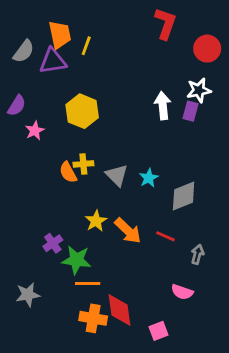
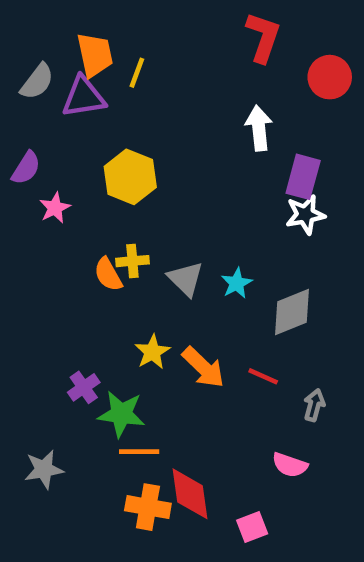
white star: (199, 90) -> (305, 215), moved
white arrow: (163, 106) -> (259, 128), moved
purple rectangle: (190, 111) -> (303, 177), size x1.4

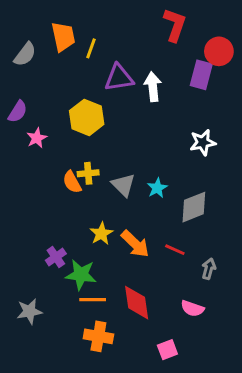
purple triangle: (84, 97) -> (119, 78), moved
white arrow: (259, 128) -> (153, 87), moved
purple rectangle: (303, 177) -> (201, 75), moved
red diamond: (190, 494) -> (137, 303), moved

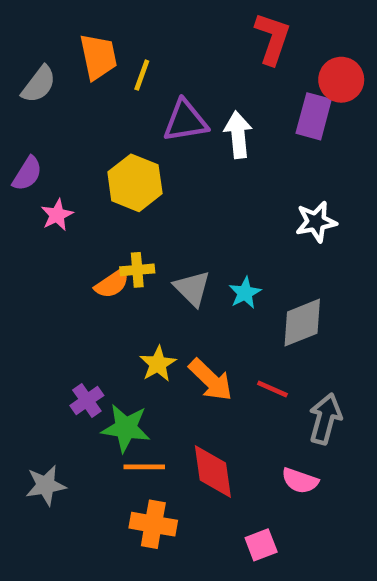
orange semicircle: (72, 182) -> (112, 284), turned -95
gray arrow: (209, 269) -> (325, 419), size x1.5

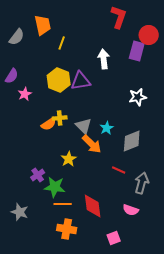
yellow line: (142, 75) -> (62, 43), moved
purple triangle: (185, 121) -> (81, 81), moved
orange arrow: (211, 380) -> (92, 144), moved
gray star: (46, 485) -> (20, 212), turned 30

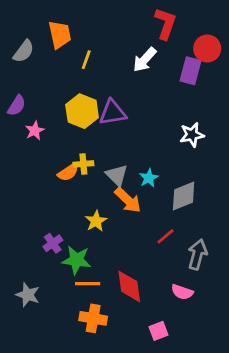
white arrow: (104, 59) -> (145, 60), moved, turned -132
red line: (119, 170) -> (165, 236), turned -64

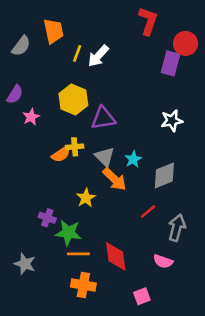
white arrow: (145, 60) -> (98, 56), moved
purple triangle: (113, 113) -> (103, 118), moved
purple cross: (53, 243) -> (47, 218), turned -35

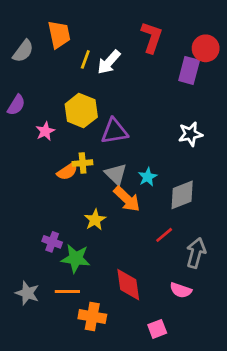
red L-shape: (148, 21) -> (152, 37), moved
pink star: (31, 117) -> (45, 131), moved
orange line: (78, 254) -> (67, 292), moved

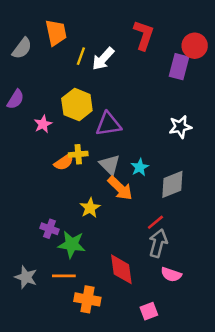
gray arrow: (196, 253) -> (158, 243), moved

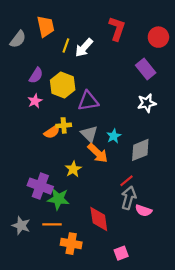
purple rectangle: (179, 67) -> (146, 69), moved, turned -54
purple semicircle: (15, 99) -> (36, 75), moved
purple cross: (49, 229) -> (40, 186), size x1.6
pink semicircle: (171, 275) -> (144, 211), moved

